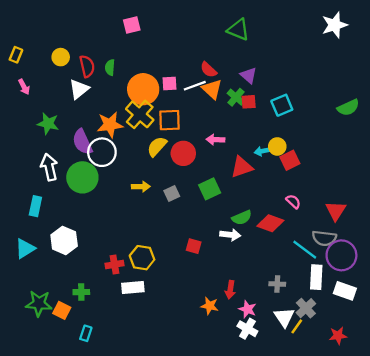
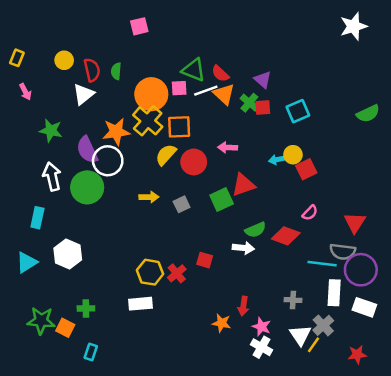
green triangle: (238, 30) -> (194, 70), moved
red triangle: (242, 167) -> (243, 185), moved
pink semicircle: (293, 201) -> (310, 213), turned 91
cyan line: (305, 250) -> (322, 264), turned -30
red cross: (115, 265) -> (177, 273), moved, turned -30

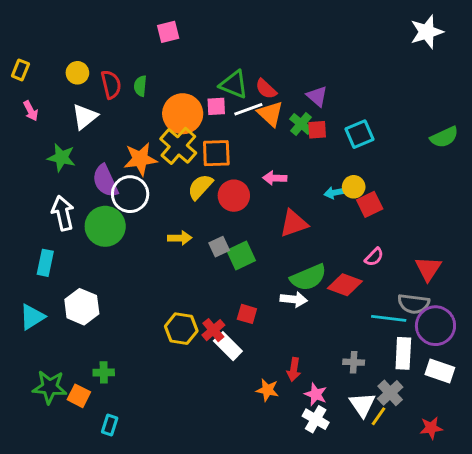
white triangle: (84, 94) -> (85, 117), moved
green square: (222, 200) -> (241, 255), moved
green semicircle: (255, 230) -> (308, 277), size x1.4
white rectangle: (140, 304) -> (228, 346), moved, turned 50

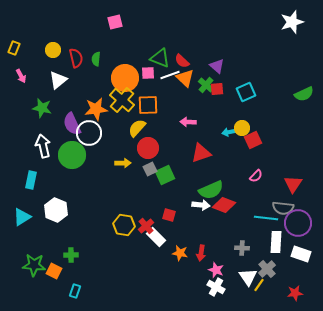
red circle: (234, 196) -> (148, 148), moved
red diamond: (345, 285) -> (224, 205), moved
orange star: (267, 390) -> (180, 253), moved

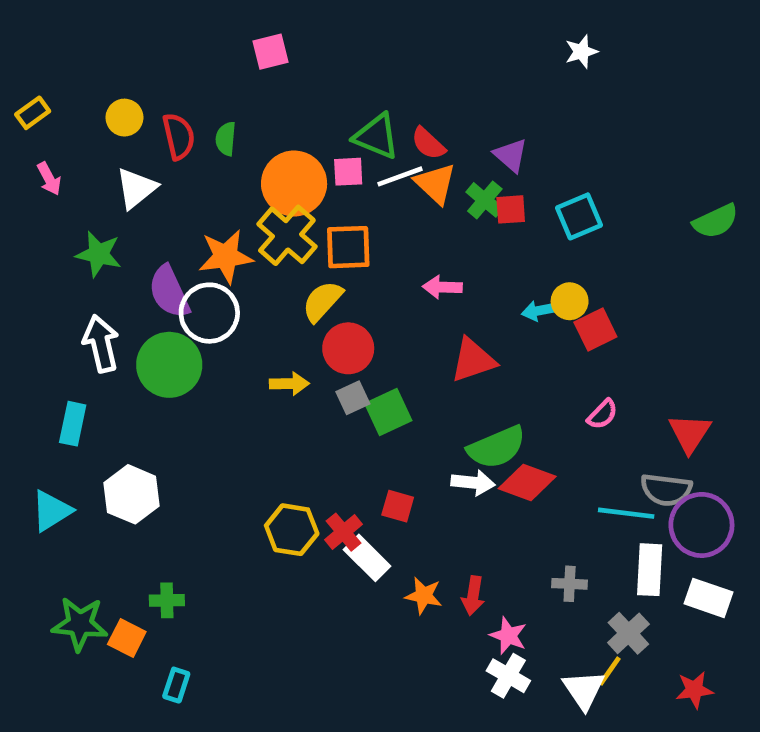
white star: (292, 22) -> (581, 52), moved, size x0.6
yellow rectangle: (14, 48) -> (33, 113), turned 32
white triangle: (248, 277) -> (584, 690), moved

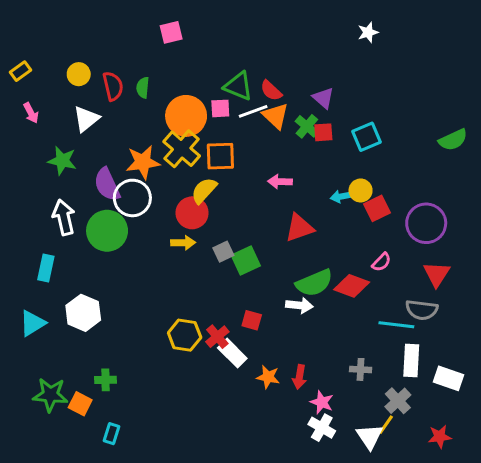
red circle: (348, 348) -> (192, 213), moved
red diamond: (527, 483) -> (352, 286), moved
purple circle: (701, 525) -> (426, 223), moved

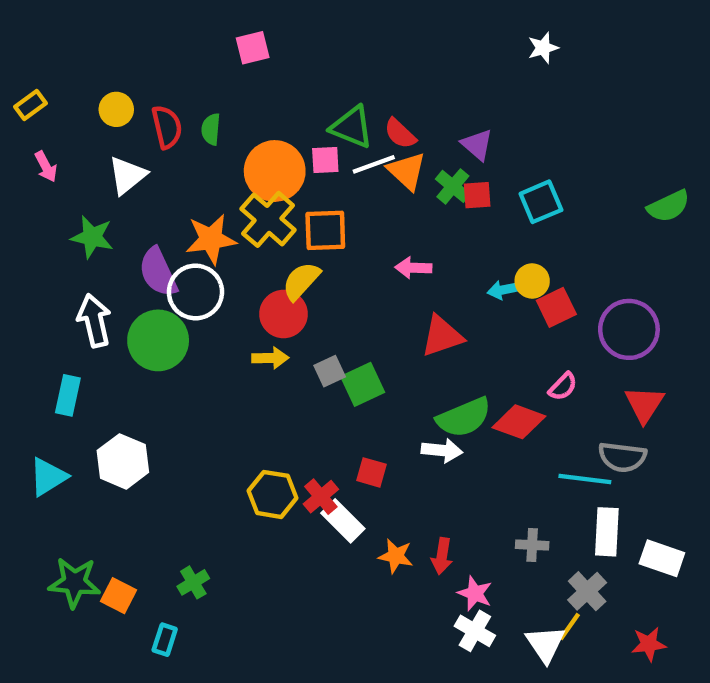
green cross: (106, 380) -> (193, 582), moved, turned -30

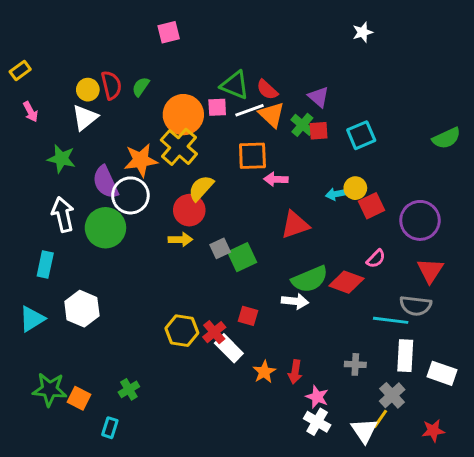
yellow circle: (116, 109) -> (88, 90), moved
green semicircle: (211, 129) -> (141, 87), turned 30
orange square: (325, 230) -> (252, 156), moved
orange star: (396, 556) -> (264, 372), turned 30

